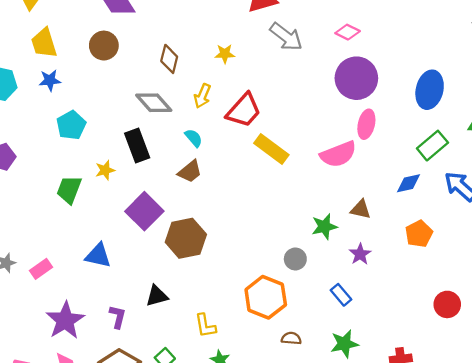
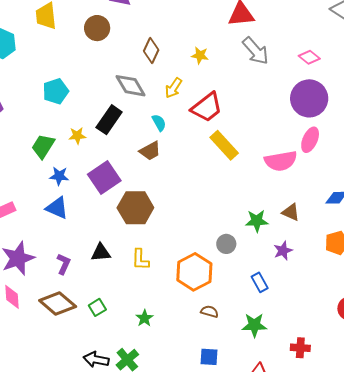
blue star: (50, 80) -> (59, 176), moved
black rectangle: (137, 145) -> (109, 120), turned 44
yellow L-shape: (205, 326) -> (140, 259), moved

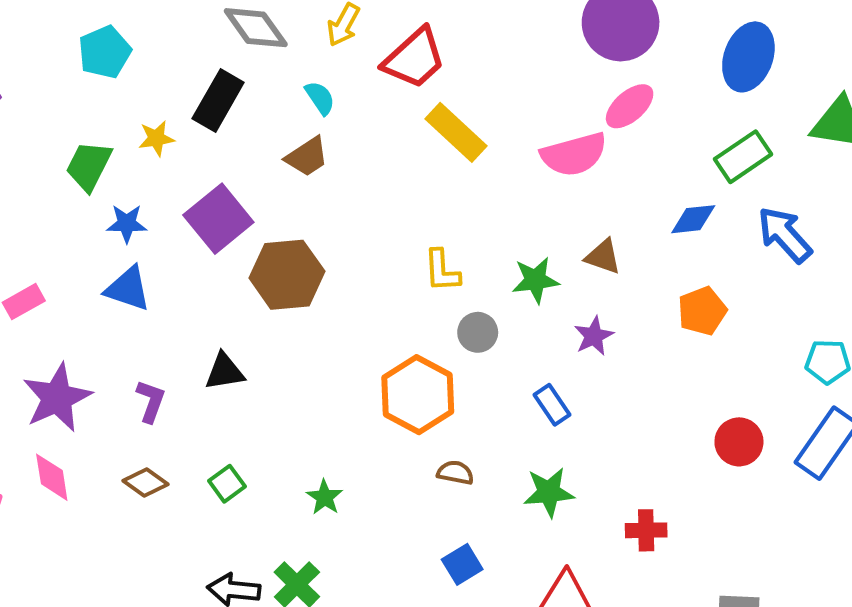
pink ellipse: (310, 140) -> (630, 106), turned 30
yellow L-shape: (140, 259) -> (442, 271), moved
brown diamond: (58, 303) -> (146, 483), size x0.6
blue square: (209, 357) -> (462, 564), turned -30

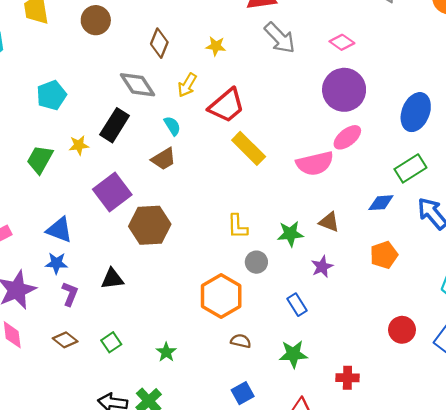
blue star: (127, 224) -> (56, 263), moved

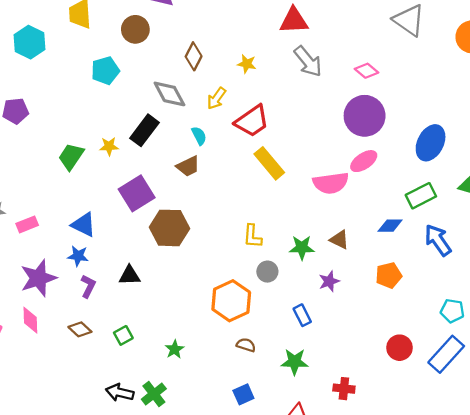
cyan pentagon: (51, 95) -> (105, 71), moved

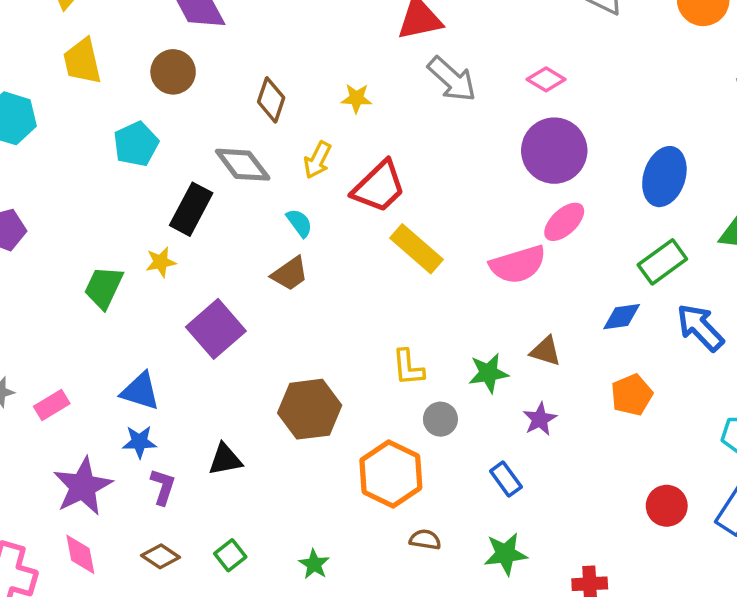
black rectangle: (144, 130) -> (191, 209), moved
brown hexagon: (169, 228) -> (310, 409), moved

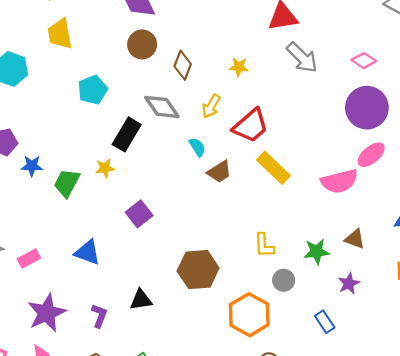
brown circle: (173, 72) -> (142, 44), moved
brown trapezoid: (290, 274) -> (219, 172), moved
purple square: (216, 329) -> (139, 214), size x0.7
blue star: (139, 442) -> (32, 166), moved

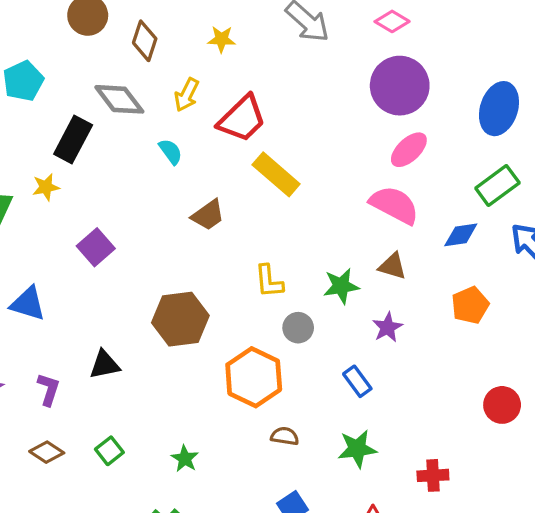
brown trapezoid: (219, 172) -> (208, 215), moved
pink semicircle: (339, 181) -> (394, 205), moved, turned -135

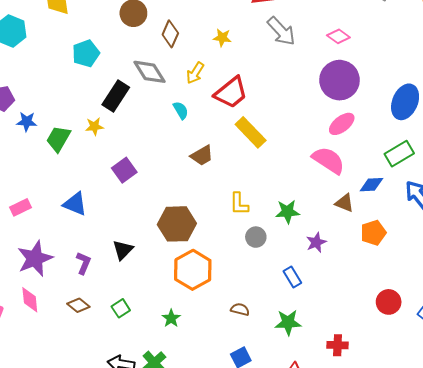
brown triangle: (393, 266) -> (345, 203), moved
black triangle: (104, 365) -> (123, 250), turned -40
orange hexagon: (254, 377) -> (193, 270), moved

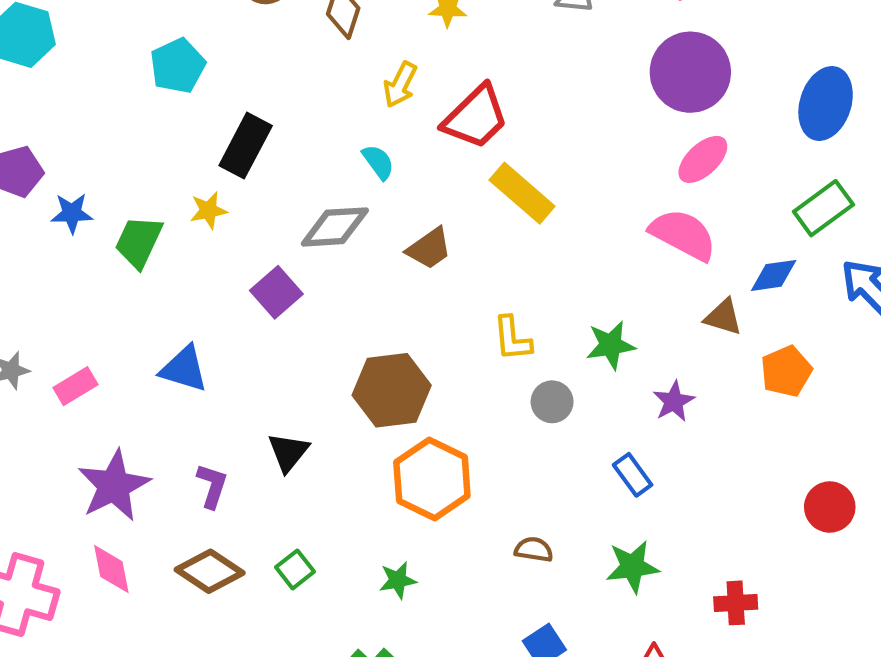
gray diamond: (149, 72) -> (335, 227), moved, turned -56
brown diamond: (78, 305) -> (210, 571), size x1.4
green star: (171, 318) -> (398, 580), turned 30

